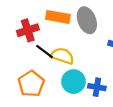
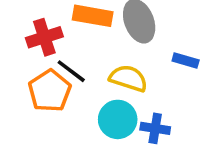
yellow semicircle: (62, 56) -> (128, 78), moved
orange pentagon: (31, 84) -> (50, 91), moved

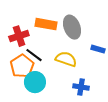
cyan circle: (118, 119) -> (35, 82), moved

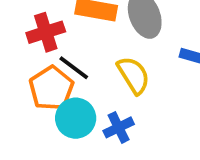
yellow semicircle: (66, 59) -> (134, 75), turned 40
blue cross: (81, 87) -> (119, 127), moved, turned -35

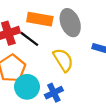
black line: (74, 68) -> (29, 39), moved

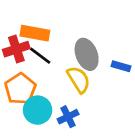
orange rectangle: (40, 19) -> (35, 33), moved
gray ellipse: (70, 23) -> (87, 54), moved

